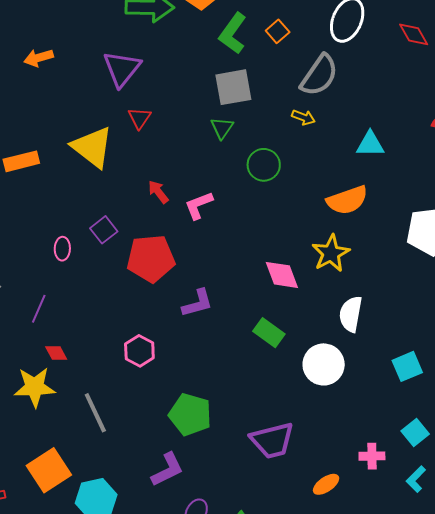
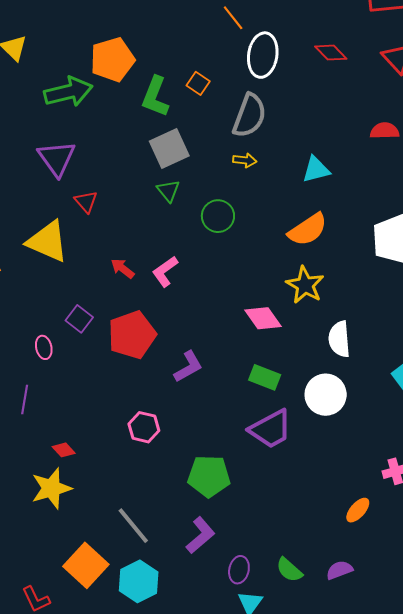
purple line: (39, 309) -> (25, 399), moved
gray line: (95, 413) -> (133, 526), moved
purple trapezoid: (272, 440) -> (271, 429), moved

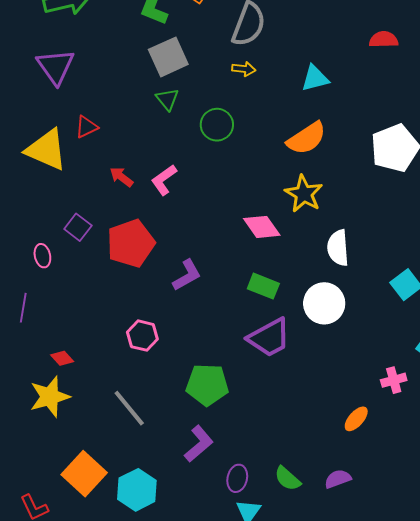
red triangle: (86, 202) -> (87, 127), moved, turned 45
gray line: (133, 526) -> (129, 408), moved

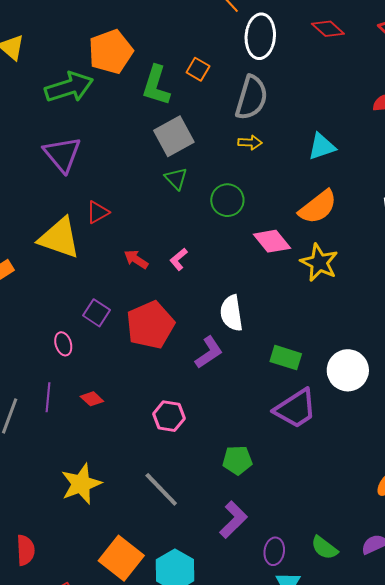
pink L-shape: (164, 180) -> (179, 259), size x0.7
pink diamond: (262, 227) -> (272, 241), moved
white semicircle: (338, 248) -> (231, 313), moved
red diamond: (62, 358) -> (92, 399), moved
green pentagon: (207, 385) -> (237, 460), size x0.7

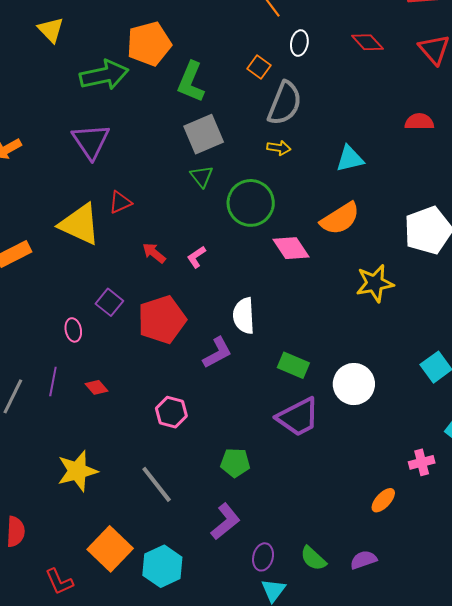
white ellipse: (260, 36) -> (299, 43), size x0.6
orange square: (198, 69) -> (259, 67), moved
green circle: (227, 200) -> (251, 203), size x1.4
yellow star: (319, 263) -> (375, 283), moved, turned 30

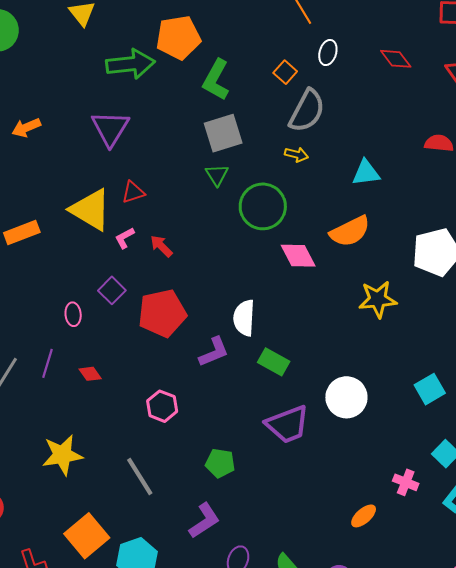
pink L-shape: (196, 257) -> (125, 238), moved
green rectangle: (293, 365) -> (274, 362), moved
pink cross: (422, 462) -> (406, 482), turned 30

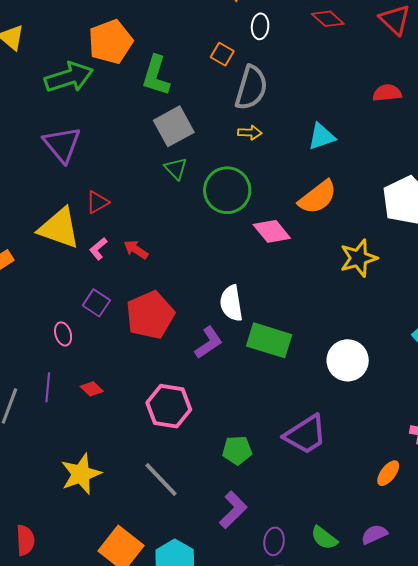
green rectangle: (274, 362) -> (269, 340), size x1.4
pink hexagon: (162, 406) -> (169, 406), size x1.4
purple trapezoid: (288, 424) -> (305, 435), moved

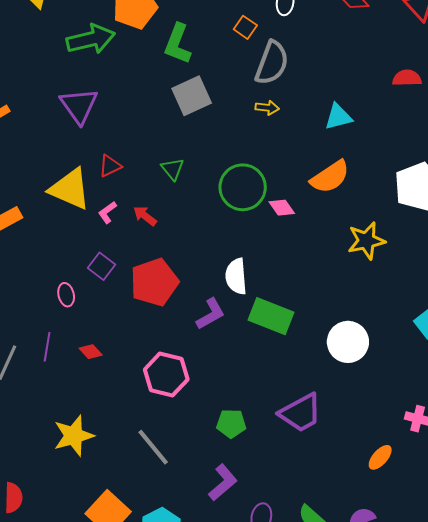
green triangle: (176, 169) -> (173, 169), moved
green circle: (227, 190) -> (243, 187), moved
pink diamond: (272, 231) -> (282, 208), size x0.7

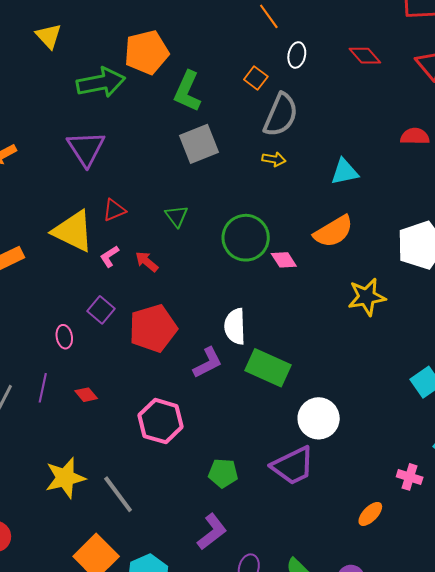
white circle: (348, 342) -> (319, 418), moved
gray line: (153, 447) -> (118, 494), moved

